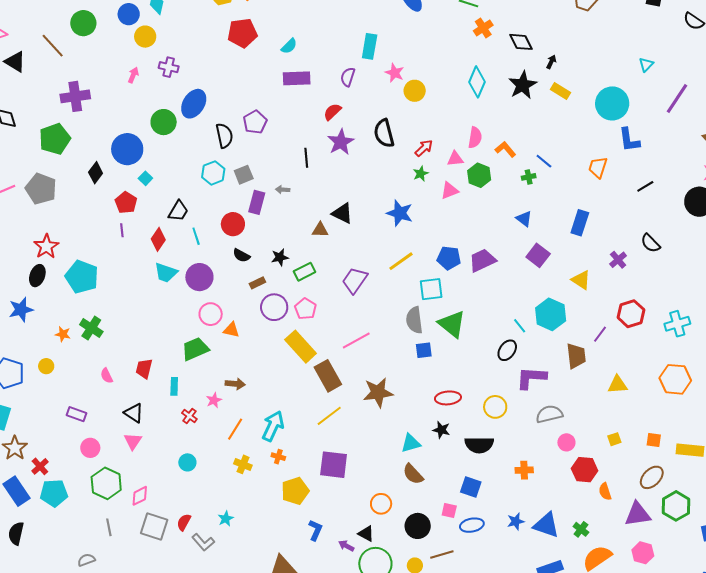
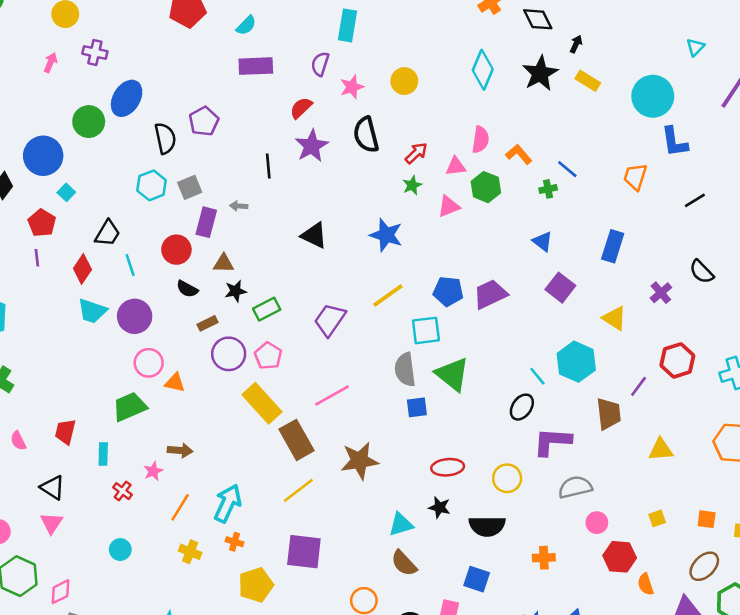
pink star: (395, 73) -> (352, 87), moved, turned 30
brown triangle: (320, 230) -> (224, 263), moved

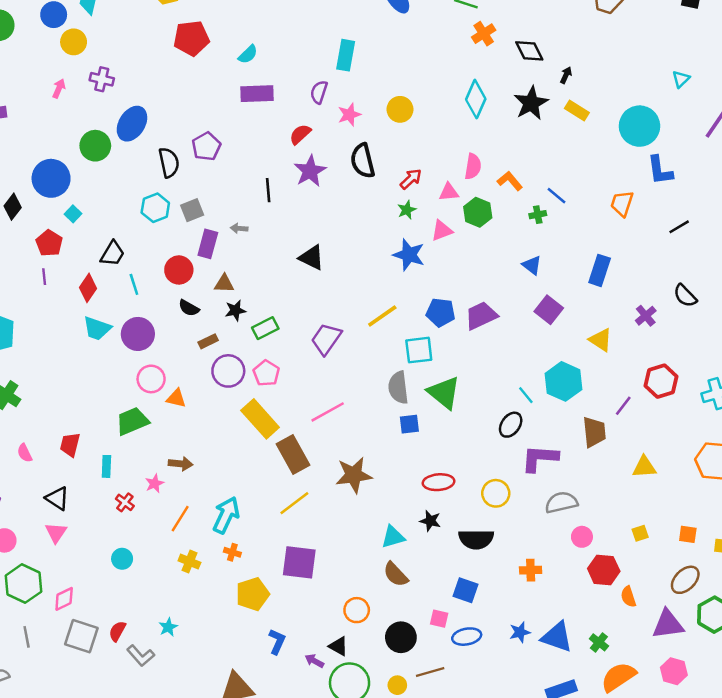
blue star: (386, 235) -> (409, 255), moved

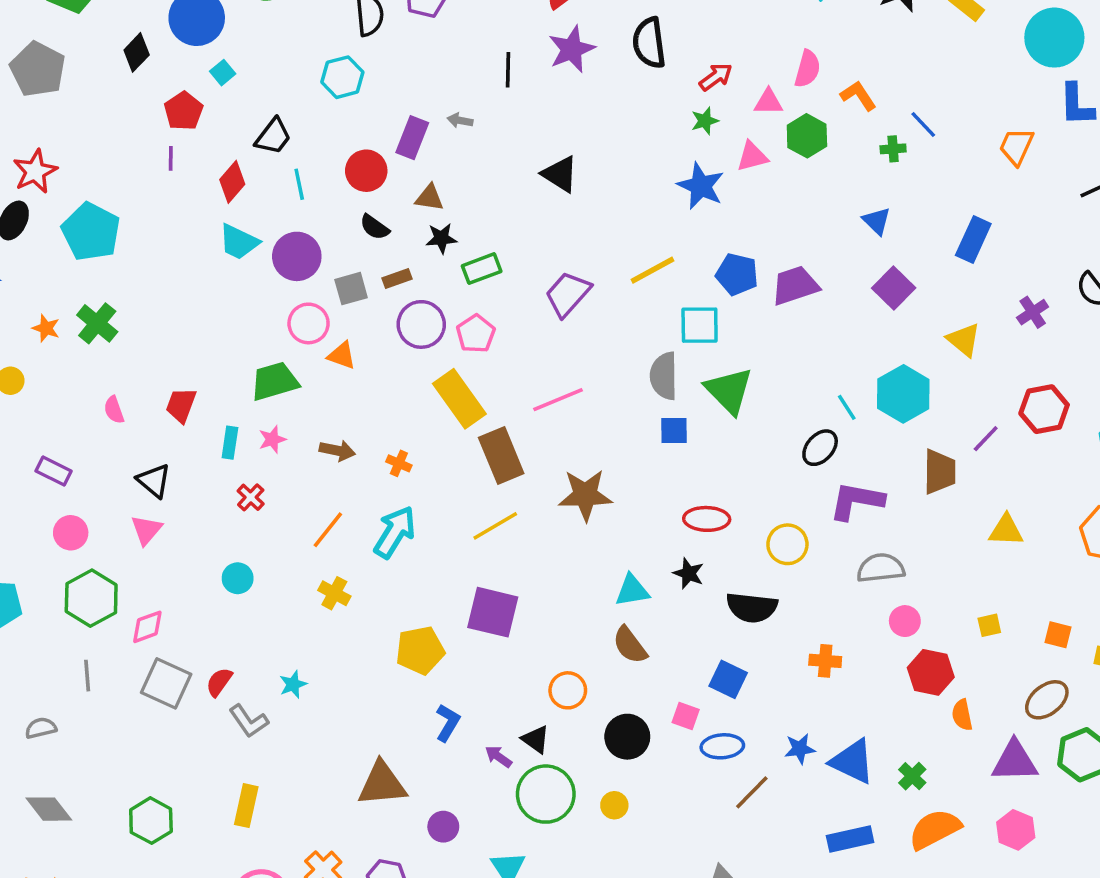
gray square: (192, 210) -> (351, 289), moved
pink star: (155, 483) -> (272, 439), moved
orange cross: (232, 552) -> (399, 463), moved
brown line: (430, 672) -> (752, 792), moved, turned -36

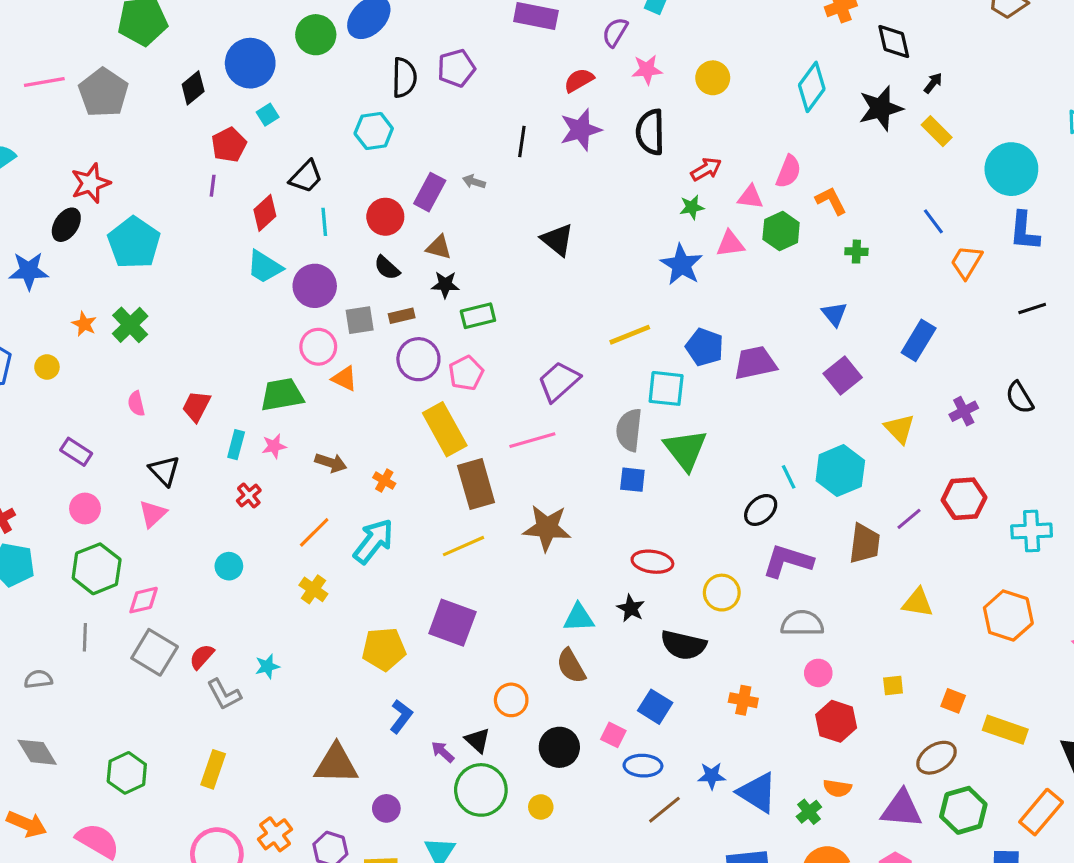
blue line: (923, 124) -> (933, 221), moved
purple trapezoid: (568, 294) -> (559, 381), moved
orange semicircle: (962, 715) -> (837, 788), moved, turned -76

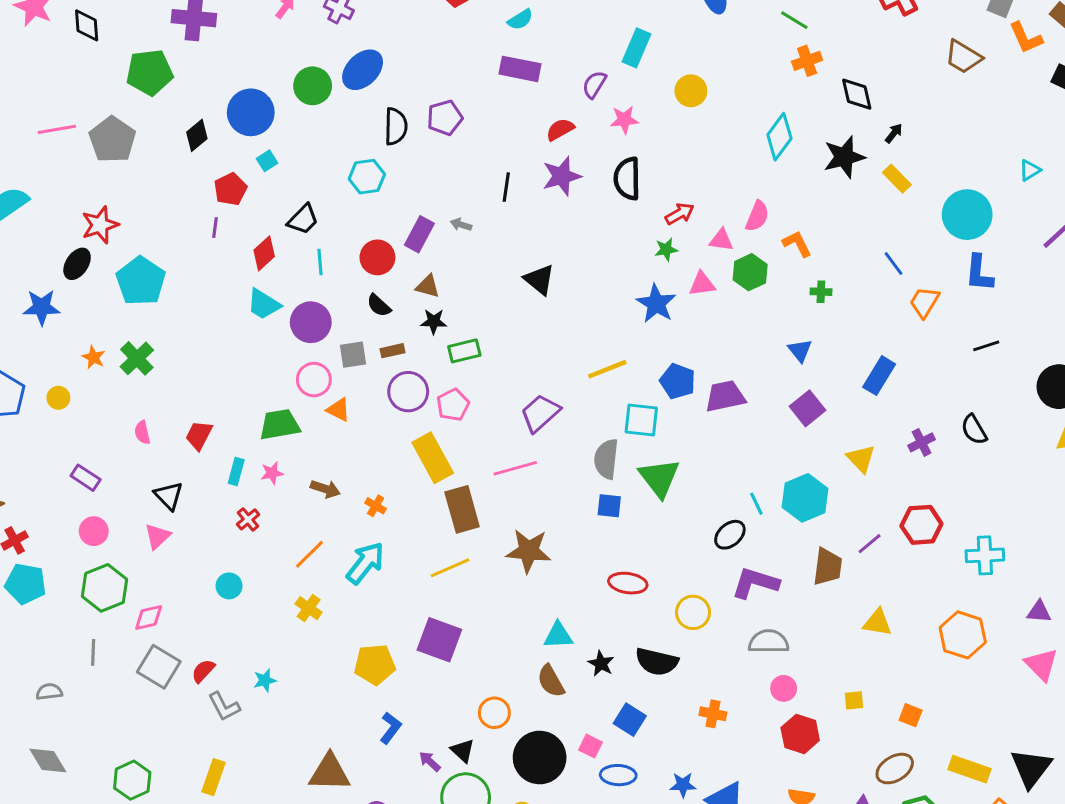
yellow circle: (713, 78) -> (691, 91), moved
black star: (631, 608) -> (601, 664), moved
yellow rectangle: (1005, 730) -> (969, 769), moved
black circle: (559, 747) -> (540, 757), size x1.4

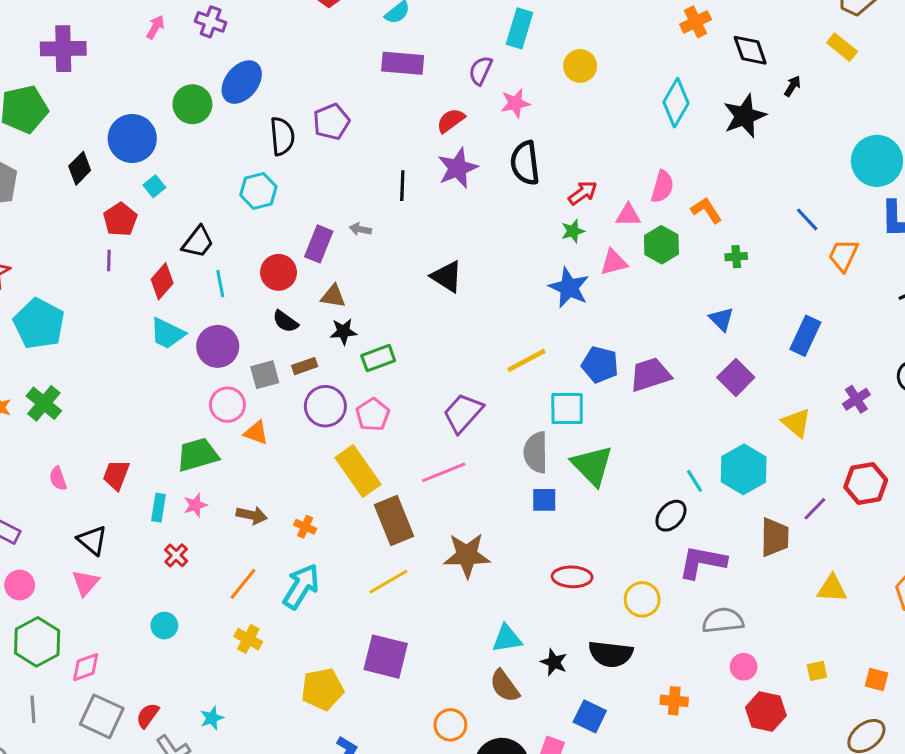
yellow rectangle: (897, 179) -> (842, 47), moved

